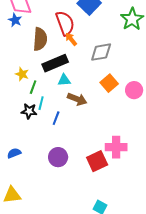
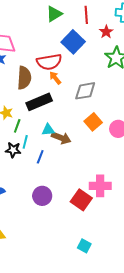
red semicircle: (65, 23) -> (49, 62), turned 100
cyan triangle: (64, 80) -> (48, 130), moved
red square: (97, 161) -> (81, 200), turned -30

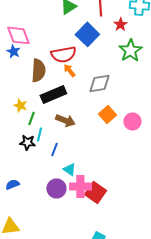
cyan triangle: (48, 130) -> (69, 169), moved, turned 40
brown arrow: (61, 138) -> (65, 120), moved
pink cross: (100, 186) -> (80, 186), moved

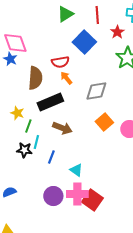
red semicircle: (63, 54) -> (60, 62), size x0.7
cyan triangle: (69, 169) -> (76, 170), moved

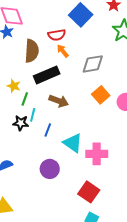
cyan triangle: (76, 170) -> (73, 143), size x1.5
pink cross: (77, 194) -> (97, 154), moved
red square: (92, 200) -> (89, 192), moved

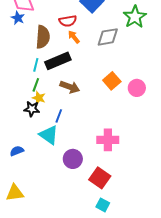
gray diamond: (93, 64) -> (108, 37), moved
yellow star: (14, 86) -> (39, 98), moved
cyan line: (33, 115) -> (36, 65), moved
cyan triangle: (73, 143) -> (49, 135), moved
purple circle: (50, 169) -> (73, 159), moved

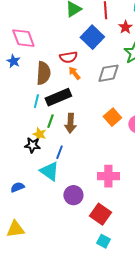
blue star: (18, 18) -> (13, 61), moved
green line: (36, 85) -> (50, 121), moved
brown arrow: (70, 87) -> (70, 123), turned 72

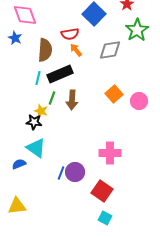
blue line: (59, 152) -> (61, 173), moved
cyan triangle: (49, 171) -> (36, 148), moved

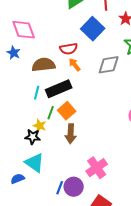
brown semicircle: (45, 50) -> (44, 65), turned -100
orange square: (114, 94) -> (67, 111), moved
brown arrow: (72, 100) -> (71, 134), moved
pink cross: (110, 153) -> (97, 168), moved, turned -35

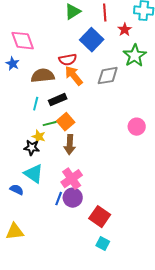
orange arrow: (75, 65) -> (74, 76), size x1.5
black rectangle: (59, 89) -> (58, 100), size x0.7
green line: (51, 113) -> (50, 124), turned 56
pink cross: (97, 168) -> (72, 179), moved
blue semicircle: (18, 179) -> (17, 190), turned 48

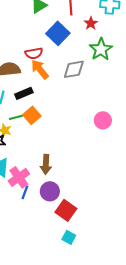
brown arrow: (70, 145) -> (46, 164), moved
pink cross: (72, 179) -> (19, 177), moved
purple circle: (73, 198) -> (50, 191), moved

